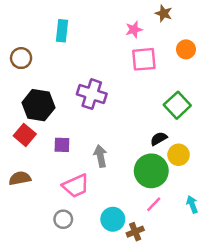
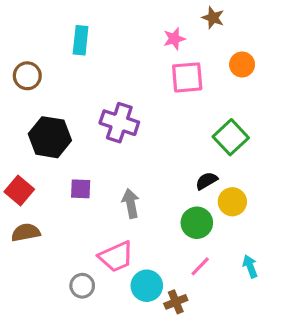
red square: (25, 135) -> (19, 190), moved
green circle: (151, 171) -> (197, 223), size x0.7
pink trapezoid: (76, 186) -> (116, 257), moved

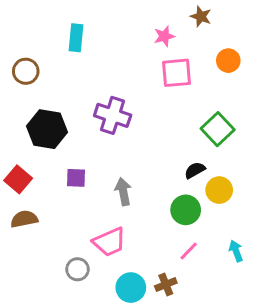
cyan circle: (147, 286) -> (131, 288), moved

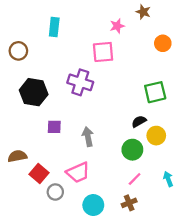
pink square: (177, 73) -> (103, 52), moved
green square: (218, 129) -> (155, 92), turned 30
red square: (18, 179) -> (39, 174), moved
brown cross: (166, 284) -> (129, 203), moved

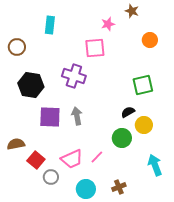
purple square: (54, 127) -> (50, 117), size x1.6
gray arrow: (88, 137) -> (77, 116), moved
pink line: (135, 179) -> (97, 157), moved
cyan arrow: (168, 179) -> (155, 165), size x1.5

